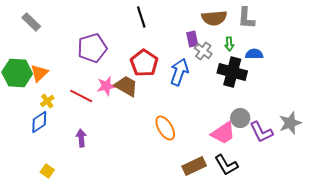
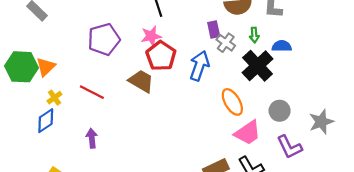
black cross: (232, 72) -> (258, 66), turned 32
pink star: (106, 86) -> (151, 36), moved
gray circle: (240, 118) -> (280, 111), moved
orange ellipse: (165, 128) -> (232, 102), moved
purple L-shape: (261, 132) -> (289, 147), moved

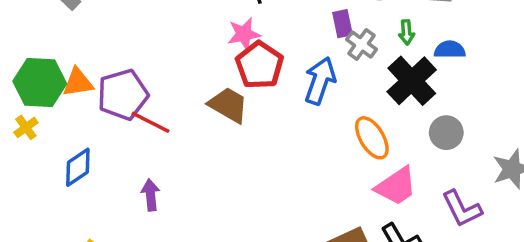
purple pentagon: (104, 39) -> (123, 95), moved
orange triangle: (46, 67) -> (78, 82), turned 35
yellow cross: (54, 98) -> (26, 127), moved
gray circle: (280, 111) -> (446, 133), moved

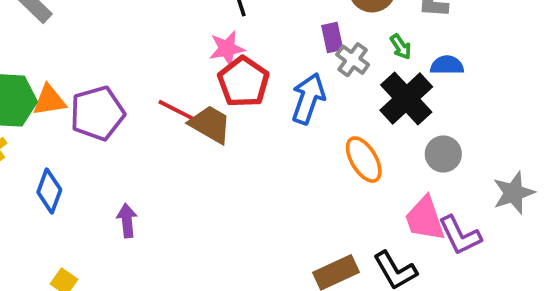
green arrow: (406, 32) -> (401, 47), turned -30
red line: (150, 122) -> (179, 111), moved
blue diamond: (78, 167) -> (49, 191), turned -36
pink trapezoid: (396, 186) -> (425, 219), moved, turned 105

